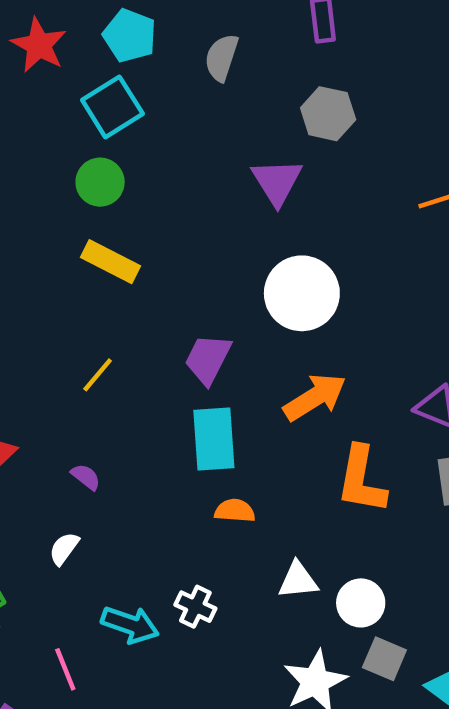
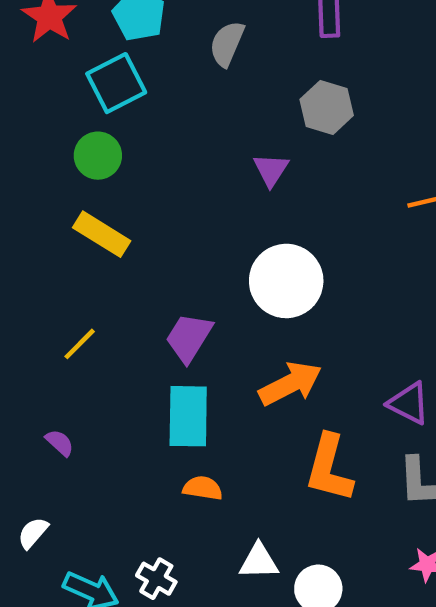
purple triangle: (277, 182) -> (271, 170), size x0.7
white semicircle: (64, 549) -> (33, 533), moved

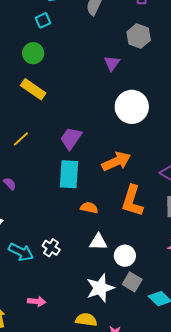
cyan square: (116, 83) -> (43, 20), size x0.6
white circle: (286, 281) -> (132, 107), moved
orange semicircle: (203, 488) -> (89, 208), moved

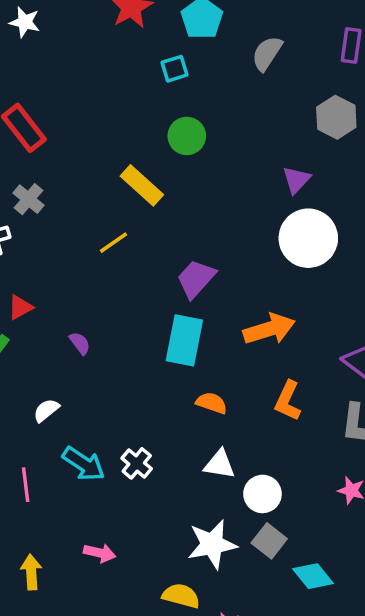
green circle: (33, 53) -> (187, 136), moved
purple triangle: (112, 63) -> (296, 180), moved
yellow line: (21, 139) -> (113, 243), moved
orange L-shape: (132, 201) -> (288, 401), size x0.7

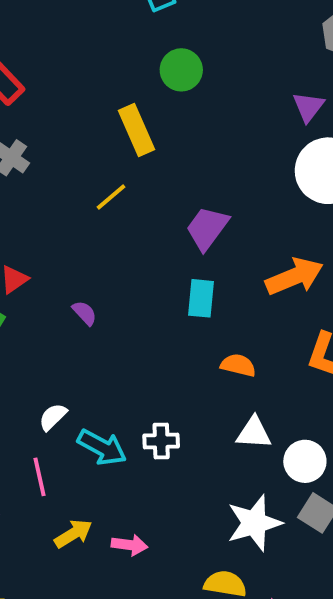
yellow rectangle: (142, 185) -> (137, 130), turned 30
cyan rectangle: (184, 340) -> (201, 298), size x0.7
white semicircle: (46, 410) -> (53, 417), moved
white cross: (137, 463) -> (161, 441), turned -36
yellow arrow: (31, 572) -> (73, 534), moved, turned 68

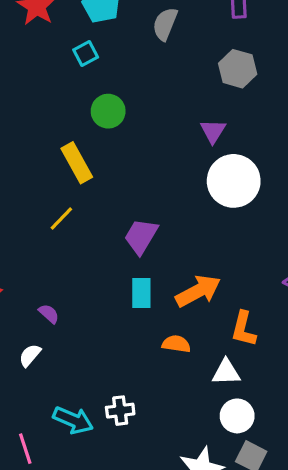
orange arrow: (294, 276) -> (198, 291), moved
white semicircle: (53, 417) -> (30, 355), moved
white triangle: (254, 433) -> (226, 372), moved

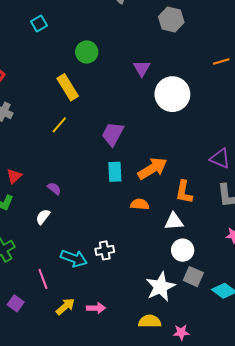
cyan square: (86, 54) -> (39, 23), moved
purple triangle: (213, 131) -> (142, 68), moved

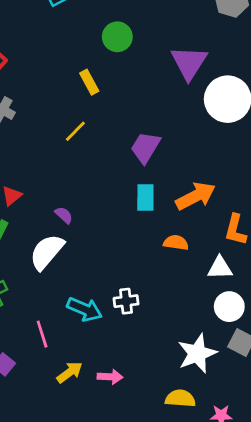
purple triangle: (142, 68) -> (189, 63), size x1.6
yellow rectangle: (68, 87) -> (89, 82), size x0.7
white semicircle: (43, 217) -> (47, 252), size x1.8

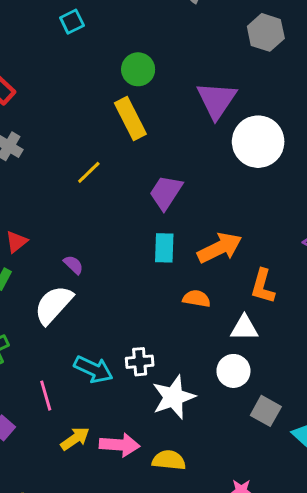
yellow rectangle: (89, 82) -> (130, 119), moved, size x1.5
white circle: (229, 307) -> (233, 371), moved
white star: (197, 353) -> (173, 397), moved
pink arrow: (110, 377) -> (120, 445), size x1.4
yellow semicircle: (180, 398) -> (169, 460), moved

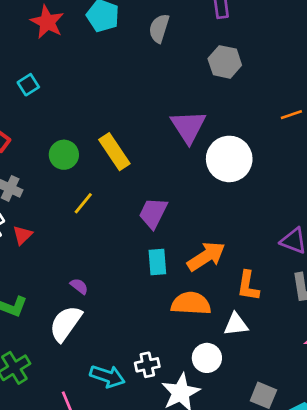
cyan square: (72, 22) -> (28, 85), moved
green circle: (138, 69) -> (64, 155), moved
red triangle: (17, 242) -> (22, 235), moved
orange semicircle: (197, 299) -> (191, 303), size x1.6
white circle: (233, 371) -> (207, 358), moved

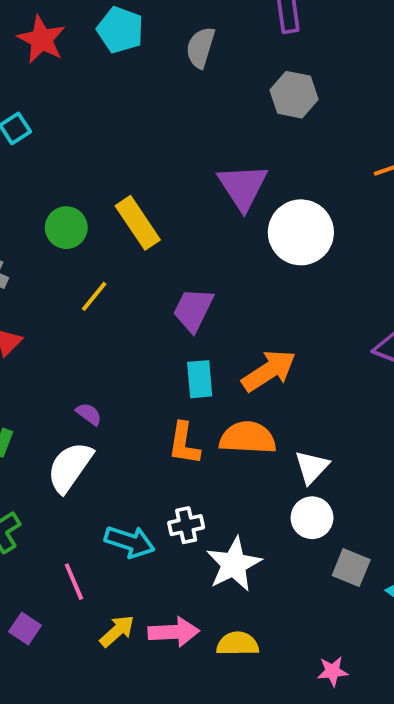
orange L-shape: (248, 286) -> (184, 443), moved
white triangle: (236, 324) -> (312, 467), turned -40
white circle: (207, 358) -> (312, 518), moved

